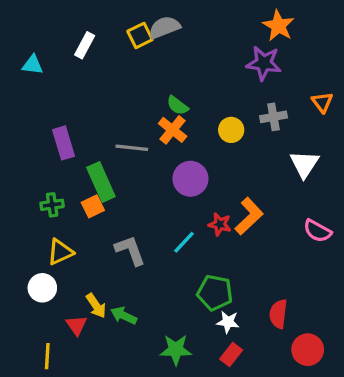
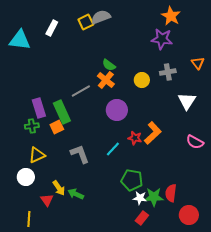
cyan triangle: (33, 65) -> (20, 40), size x1.6
purple rectangle: (63, 143) -> (39, 108), moved
gray line: (132, 148) -> (81, 91), turned -36
green star: (176, 350) -> (154, 197), moved

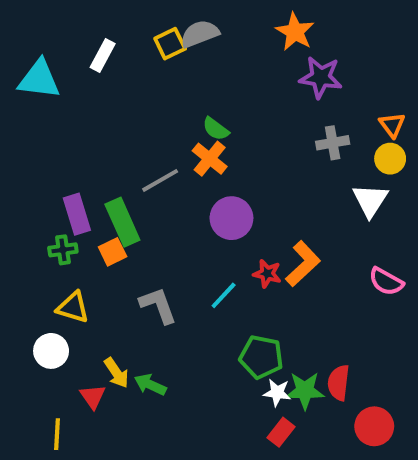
orange star: (171, 16) -> (295, 32), moved
yellow circle: (142, 80) -> (390, 159), moved
yellow triangle: (37, 155) -> (73, 307), turned 42

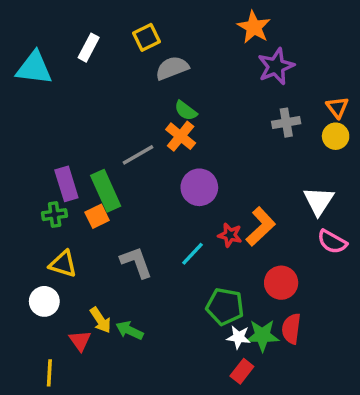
gray semicircle: (200, 34) -> (172, 68), moved
purple star: (321, 77) -> (276, 66), turned -30
white triangle: (370, 200) -> (319, 201), moved
red circle: (374, 426) -> (281, 283), moved

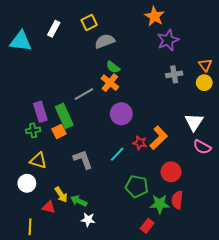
white star: (238, 337) -> (88, 220), moved
red triangle: (80, 341) -> (49, 207), turned -40

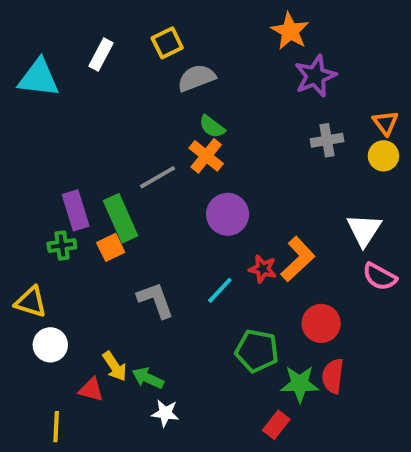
yellow triangle: (38, 160) -> (31, 302), moved

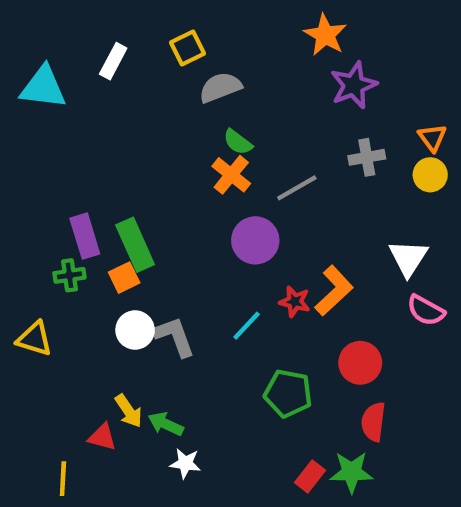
gray line: (157, 177) -> (297, 188), moved
white circle: (50, 345) -> (135, 330), moved
green star: (300, 384) -> (351, 472), moved

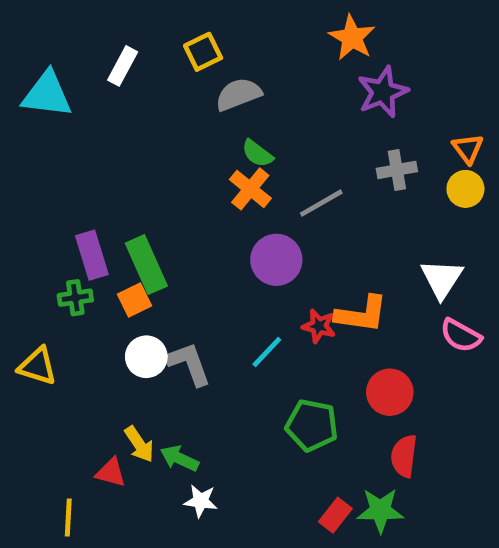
orange L-shape: (334, 291) -> (361, 314), turned 51

